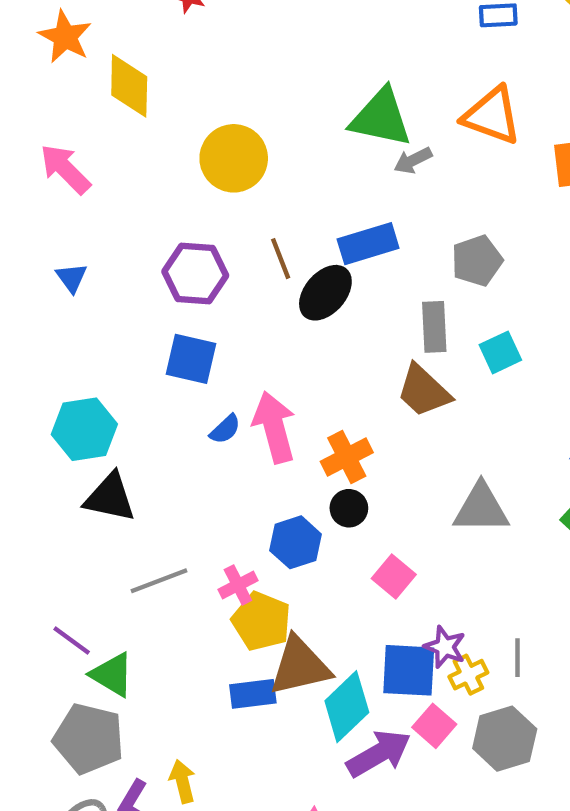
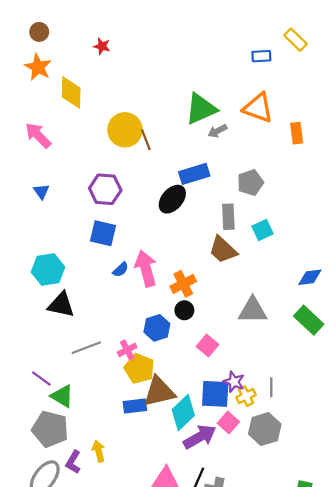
green triangle: (381, 118) -> (201, 109), turned -36
brown line: (281, 259) -> (146, 140), moved

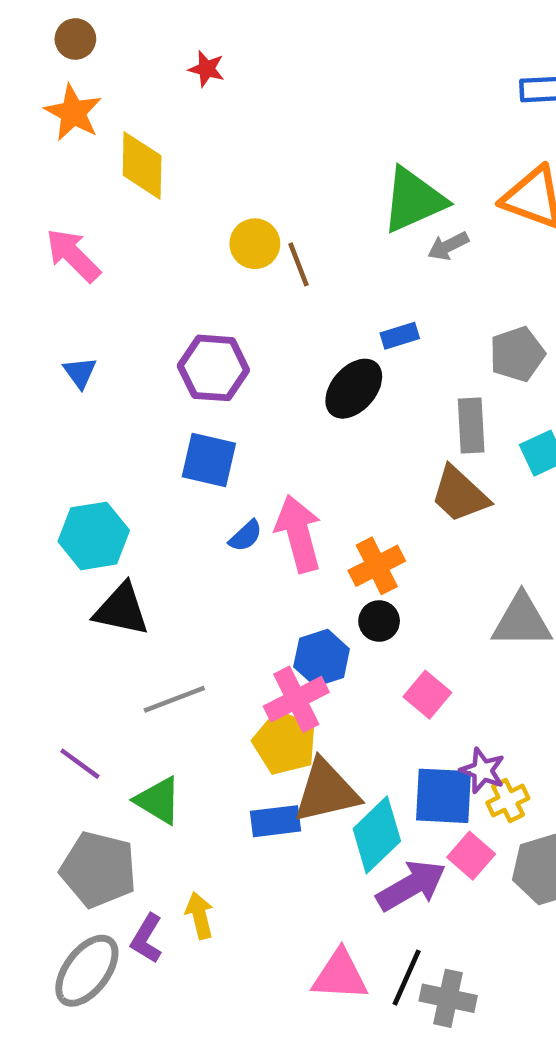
yellow circle: (125, 130) -> (255, 244), size x0.7
blue rectangle: (194, 174) -> (400, 336), size x0.6
pink cross: (127, 350) -> (296, 699), moved, size x1.5
green triangle: (62, 396) -> (158, 800), moved

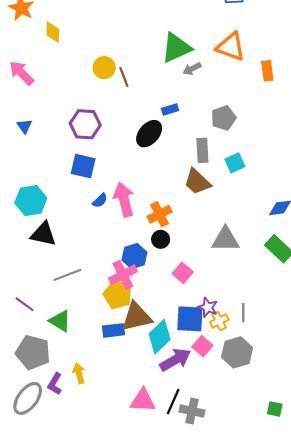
yellow diamond: (142, 165) -> (53, 32), size x0.7

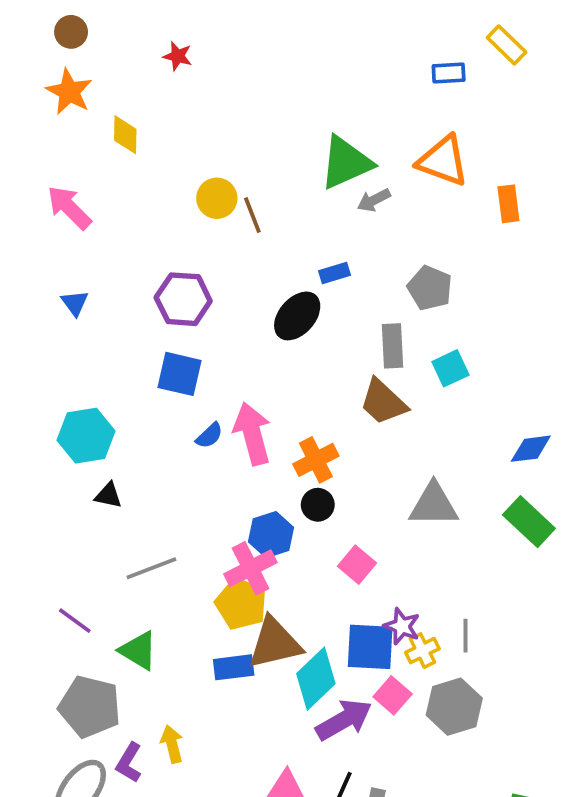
gray pentagon: (223, 118) -> (430, 288), turned -30
black triangle: (43, 234) -> (108, 495), size x0.6

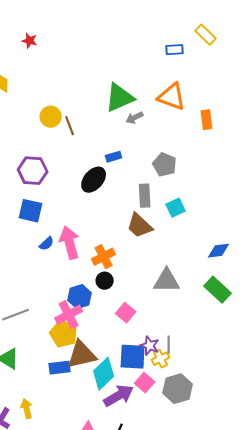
gray line: (465, 636) -> (169, 345), moved

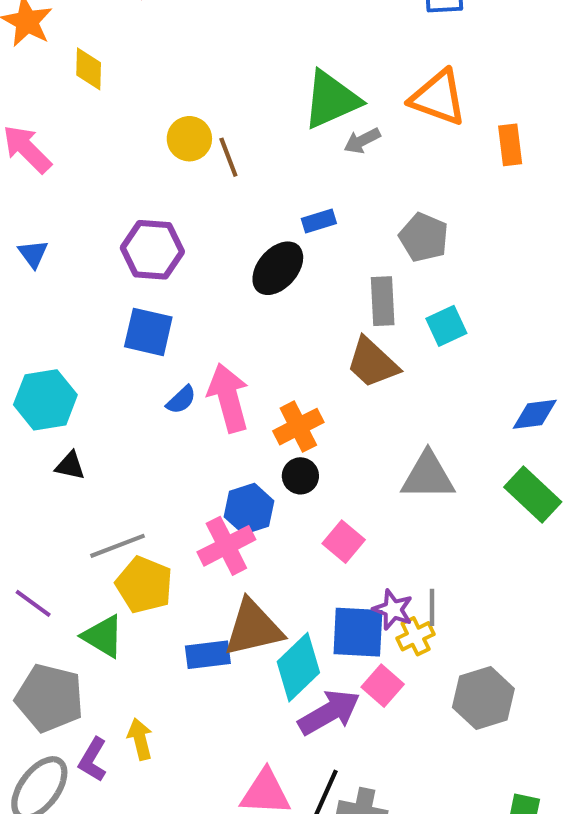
yellow pentagon: (64, 334) -> (144, 585), moved
gray hexagon: (178, 389) -> (483, 698), moved

